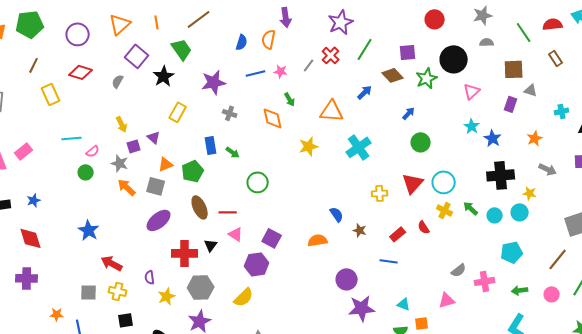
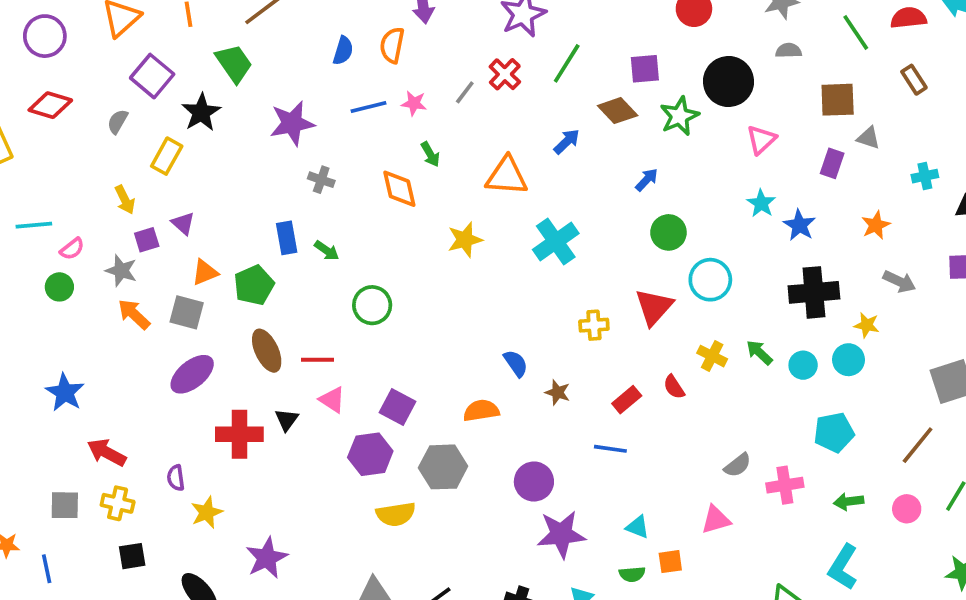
yellow rectangle: (178, 112) -> (167, 156), moved
cyan circle: (444, 182) -> (710, 280), moved
gray hexagon: (201, 287) -> (443, 467), moved
yellow semicircle: (244, 297) -> (396, 514), moved, turned 35

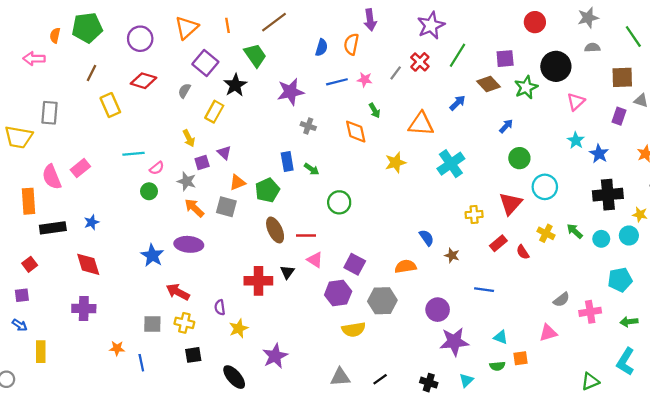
purple ellipse: (192, 374) -> (189, 244), moved, turned 44
red rectangle: (627, 400) -> (498, 243), moved

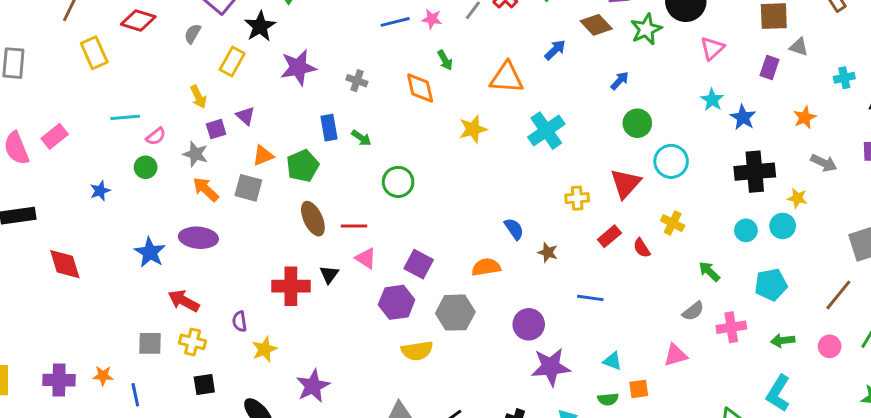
purple star: (291, 92) -> (298, 67), moved
blue star: (92, 222) -> (100, 191), moved
green arrow: (575, 231) -> (709, 271), moved
purple cross: (84, 308) -> (59, 380), moved

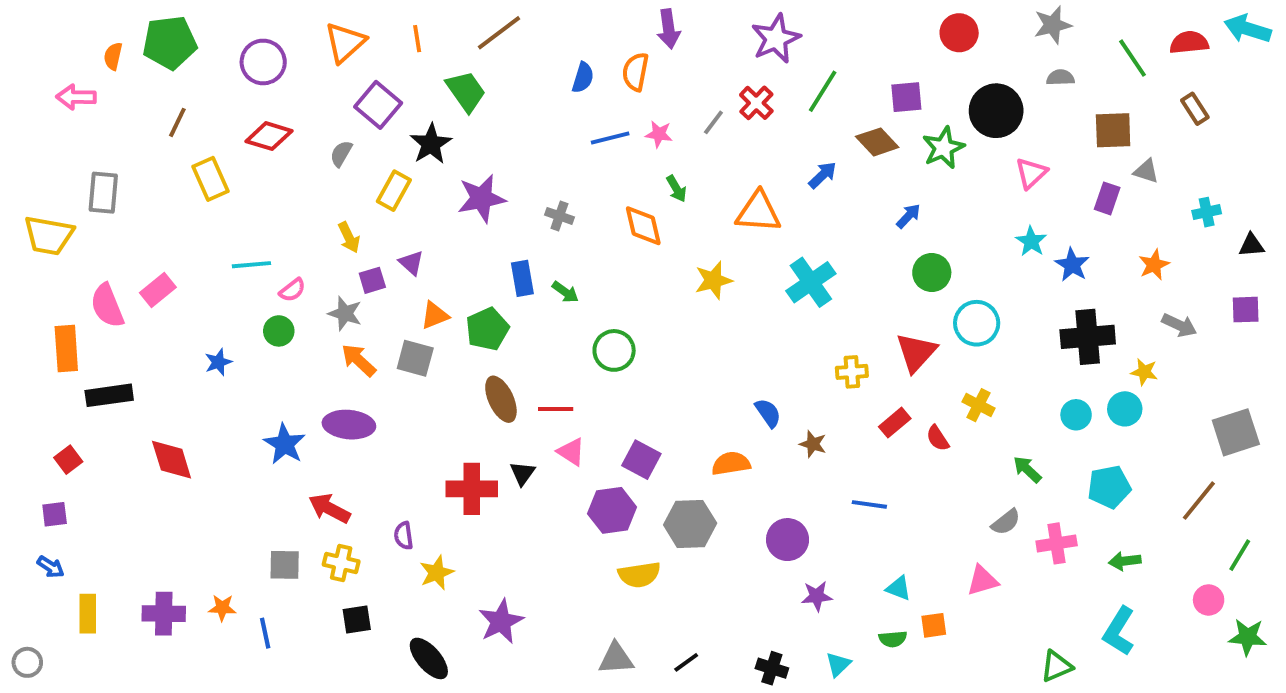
pink circle: (830, 346) -> (1209, 600), moved
purple star: (551, 367) -> (817, 596), size x0.6

